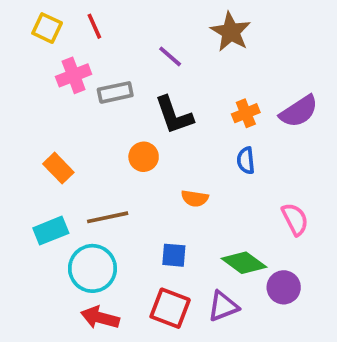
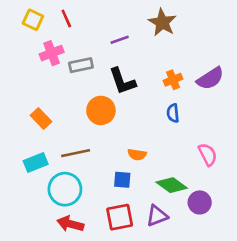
purple line: (170, 56) -> (120, 40), turned -60
orange circle: (144, 157) -> (101, 110), size x1.4
orange semicircle: (195, 198) -> (137, 154), moved
red square: (170, 308) -> (120, 217), turned -32

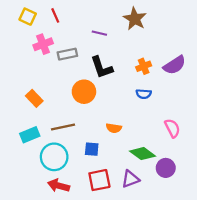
purple line: (120, 40) -> (99, 33), turned 32
blue semicircle: (173, 113) -> (144, 94), turned -80
blue square: (122, 180) -> (92, 149), moved

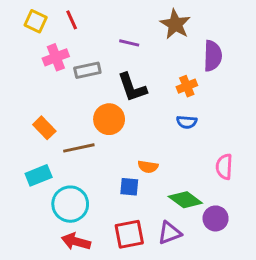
purple semicircle: (175, 65) -> (213, 56), moved, turned -55
brown line: (63, 127) -> (79, 148), moved
pink semicircle: (172, 128) -> (224, 167), turned -150
blue square: (92, 149) -> (129, 187), moved

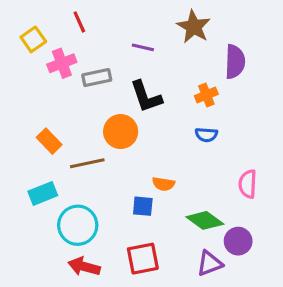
yellow square: (36, 21) -> (33, 39), moved, turned 30
purple triangle: (170, 233) -> (210, 263), moved

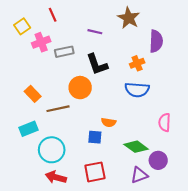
blue semicircle: (206, 135) -> (137, 90), size x1.6

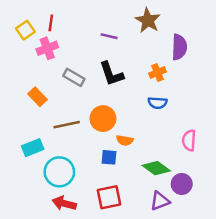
red line: (53, 15) -> (51, 23), moved, turned 32
gray rectangle: (64, 52) -> (74, 77), moved, turned 42
orange circle: (80, 88) -> (103, 119), moved
blue semicircle: (137, 90) -> (157, 103), size x0.7
orange rectangle: (33, 94) -> (38, 97), moved

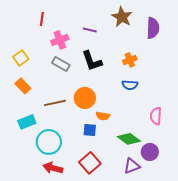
yellow square: (25, 30) -> (21, 58), moved
purple semicircle: (179, 47) -> (153, 28), moved
pink cross: (47, 48) -> (60, 40), moved
orange rectangle: (38, 97) -> (23, 86), moved
red square: (109, 197) -> (90, 163), turned -30

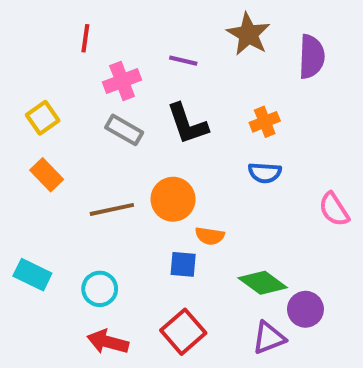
pink semicircle: (156, 116) -> (334, 209), moved, turned -36
cyan rectangle: (27, 122) -> (32, 275), moved, turned 48
cyan circle: (49, 142) -> (100, 289), size x0.7

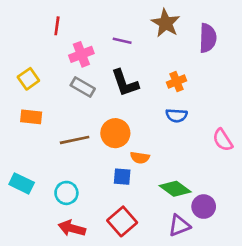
orange rectangle: (47, 175) -> (31, 117), turned -40

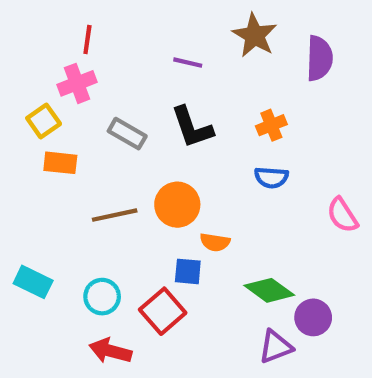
pink cross: (81, 54) -> (77, 83), moved
orange rectangle: (31, 117) -> (60, 163), moved
red square: (122, 221) -> (163, 311), moved

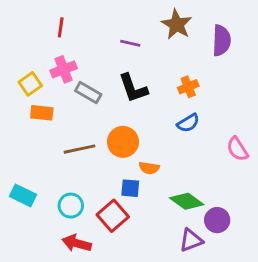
pink cross: (77, 83) -> (64, 69), moved
blue semicircle: (271, 177) -> (188, 123), turned -35

